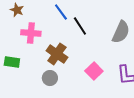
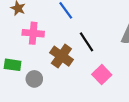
black line: (80, 26) -> (86, 42), moved
gray circle: (50, 78) -> (34, 79), moved

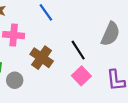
black line: (86, 42) -> (78, 50), moved

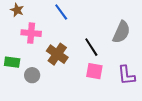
pink square: (81, 76) -> (94, 71), turned -36

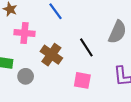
pink square: (94, 71) -> (82, 80), moved

